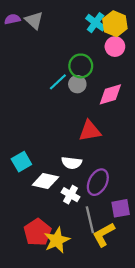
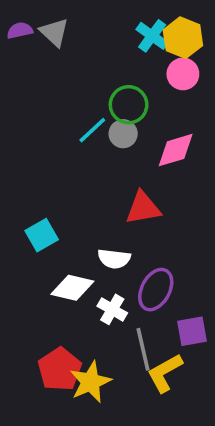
cyan square: (21, 162) -> (42, 235), moved

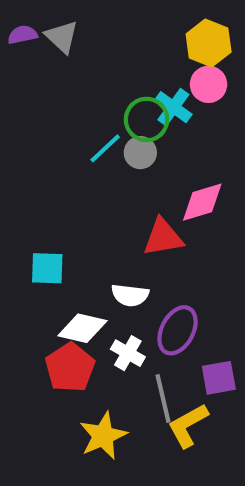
cyan cross: (152, 36) -> (173, 107), moved
pink diamond: (176, 150) -> (202, 202), moved
cyan square: (42, 235) -> (47, 268), turned 32
red pentagon: (60, 369) -> (70, 368), moved

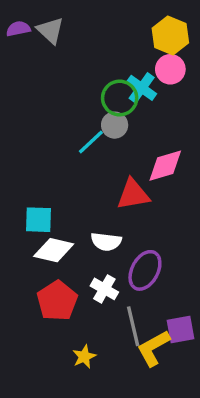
cyan line: (105, 148) -> (91, 142), moved
white diamond: (82, 328) -> (54, 250), moved
purple square: (219, 378) -> (180, 330), moved
yellow star: (103, 436) -> (84, 357), size x0.6

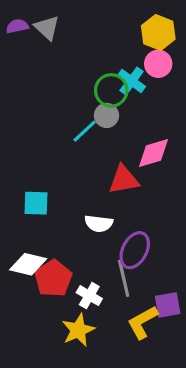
white diamond: (54, 250) -> (28, 264), moved
white cross: (104, 289) -> (89, 296), moved
gray line: (133, 326) -> (124, 278), moved
yellow star: (84, 357) -> (78, 330), size x1.5

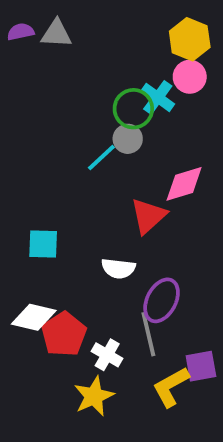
gray triangle: (47, 28) -> (56, 34), turned -40
red triangle: (124, 180) -> (148, 216), turned -32

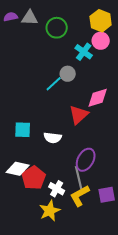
green circle: (133, 109) -> (57, 28), moved
white semicircle: (118, 268) -> (53, 138), moved
yellow L-shape: (171, 387) -> (80, 196), moved

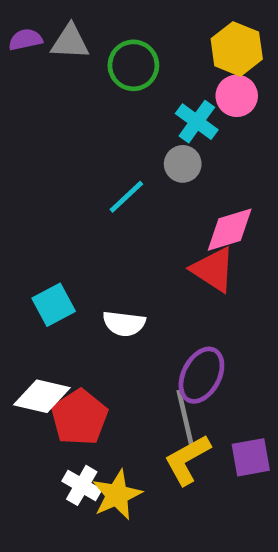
gray circle: (68, 74) -> (183, 164), moved
red triangle: (79, 115) -> (213, 270), moved, turned -45
cyan square: (23, 130) -> (54, 305), turned -30
white cross: (57, 189) -> (82, 485), moved

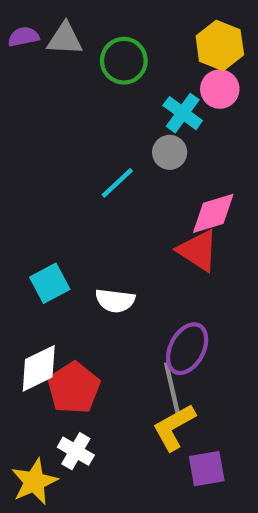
white diamond: (42, 396) -> (39, 368), turned -39
purple square: (251, 457) -> (207, 469), moved
yellow star: (117, 495) -> (34, 482), moved

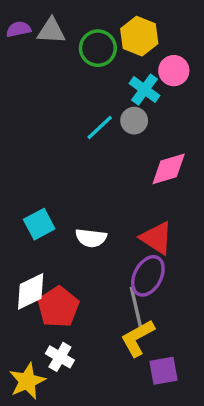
yellow hexagon: (220, 45) -> (139, 36), moved
cyan line: (117, 183) -> (100, 128), moved
red triangle: (198, 250) -> (157, 238), moved

